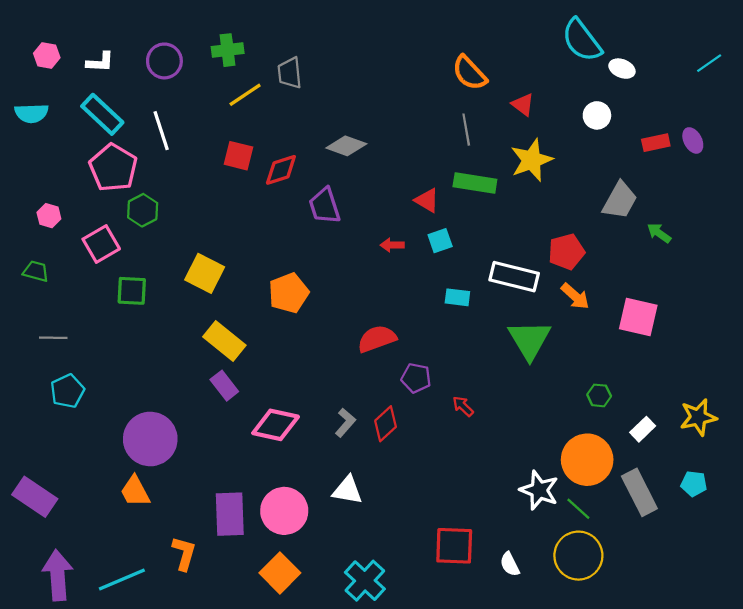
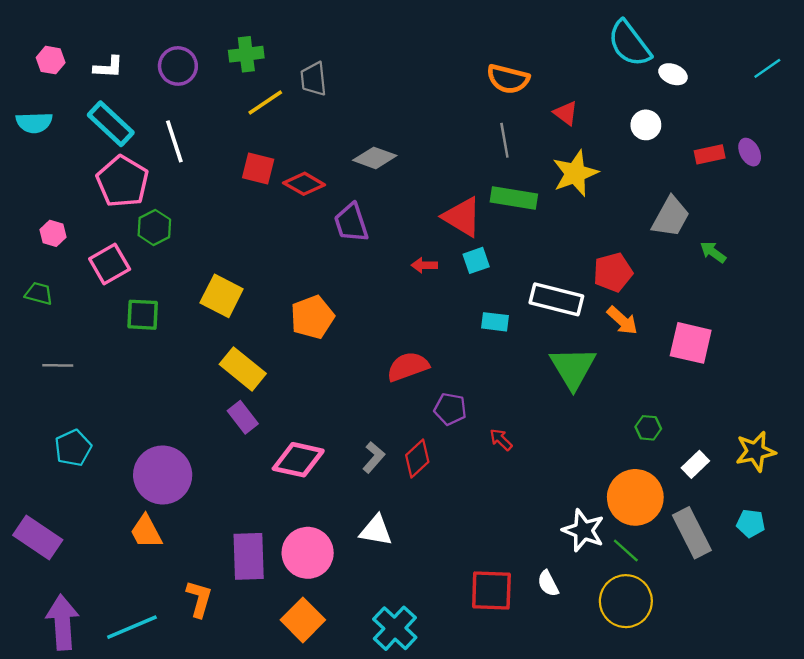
orange semicircle: (469, 73) -> (508, 79), turned -33
red diamond: (281, 170) -> (304, 184), turned 48
red triangle: (427, 200) -> (462, 217), size x1.5
cyan pentagon: (67, 391) -> (73, 448), moved
white semicircle: (510, 564) -> (548, 583), moved

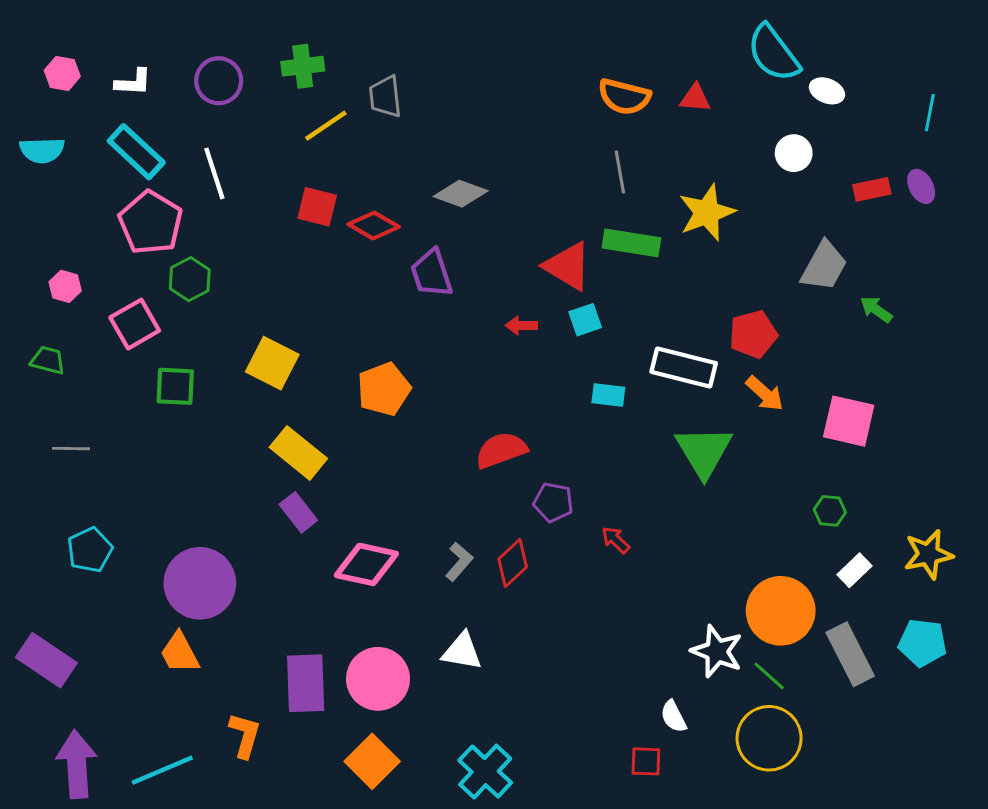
cyan line: (767, 68) -> (930, 113), moved, turned -44
red triangle: (566, 113) -> (695, 98), moved, turned -32
green hexagon: (648, 428) -> (830, 511), moved
cyan pentagon: (751, 523) -> (923, 643), size x1.4
red square: (491, 591) -> (646, 761), moved, size x0.6

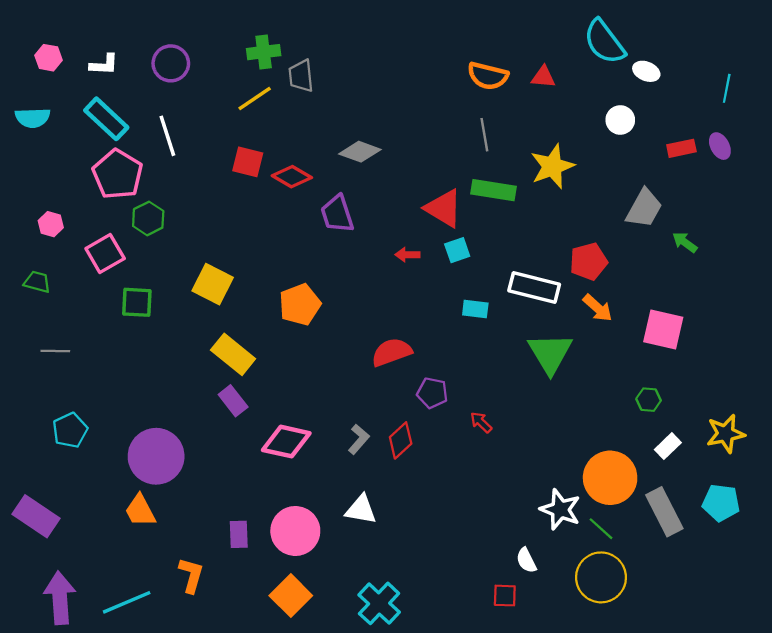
green cross: (303, 66) -> (264, 52), moved
purple rectangle: (306, 683) -> (239, 534), size x0.6

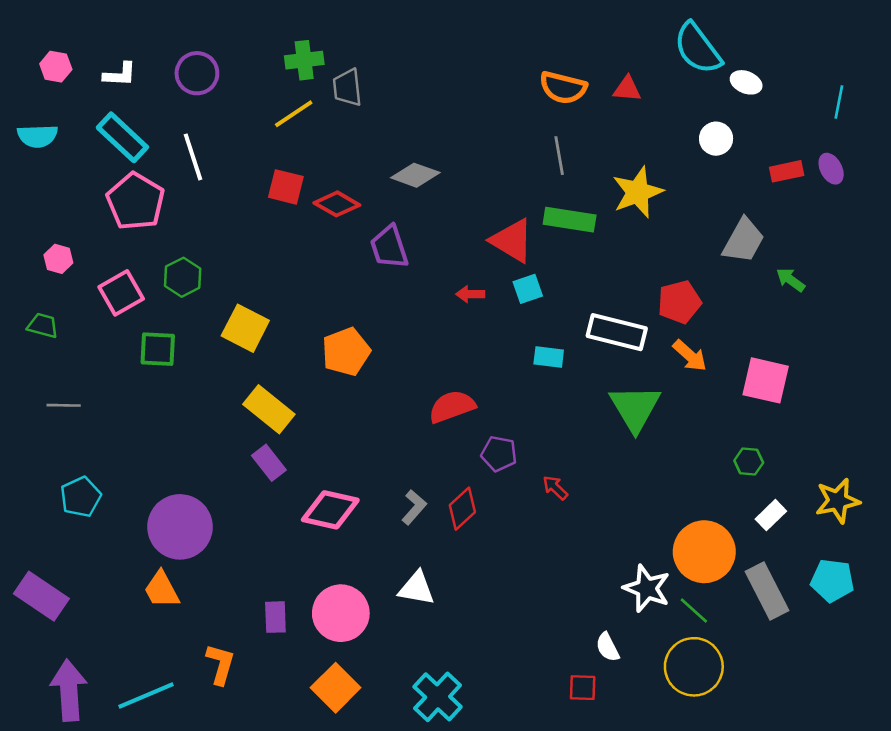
green hexagon: (148, 218) -> (183, 277), moved

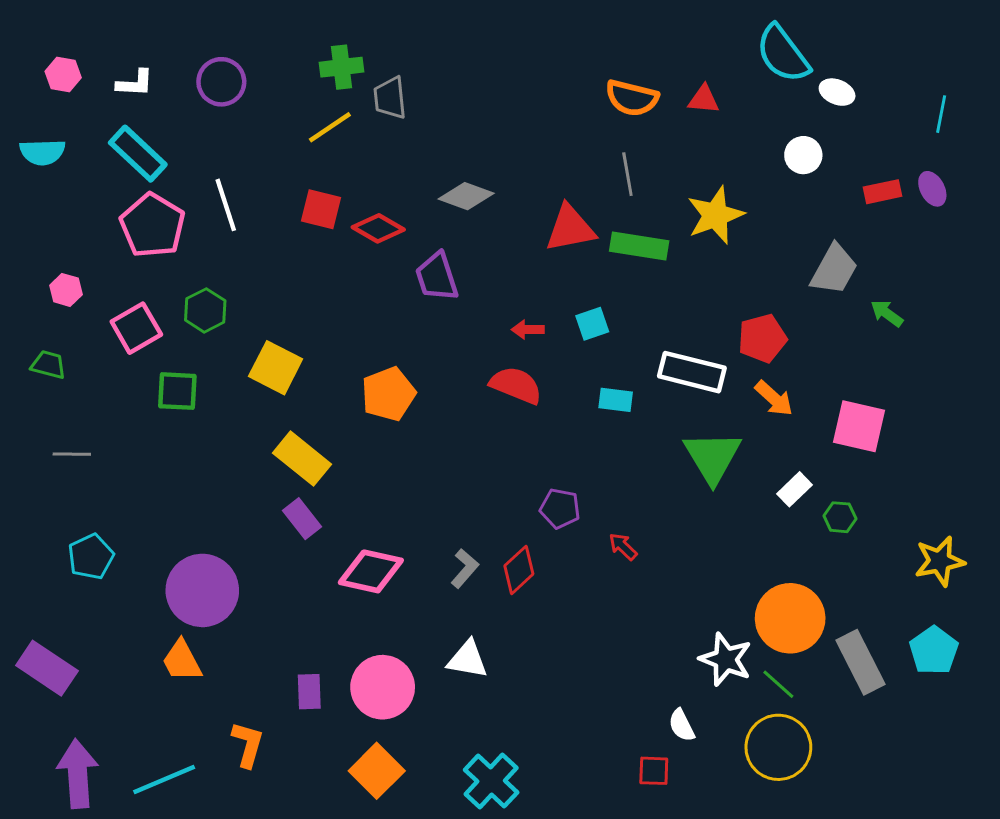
white line: (193, 157) -> (226, 205), moved
red triangle: (512, 241) -> (570, 228), moved, turned -42
red semicircle: (452, 407) -> (516, 385), moved, turned 42
white rectangle: (771, 515) -> (795, 489), moved
cyan pentagon: (832, 580) -> (934, 651), turned 30

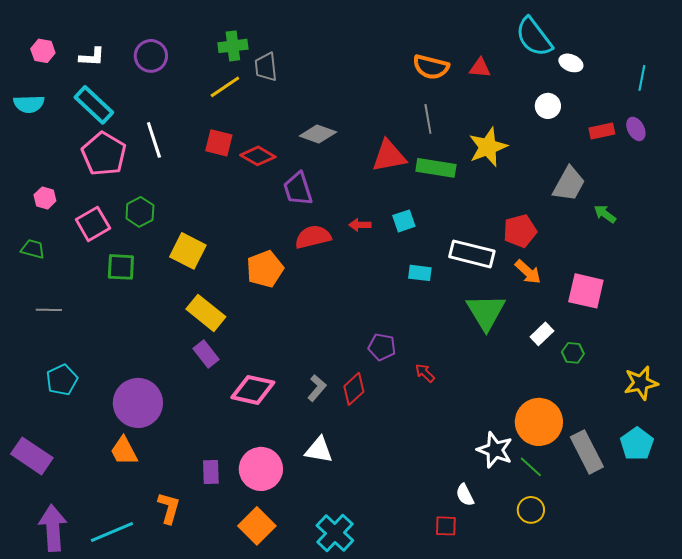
red semicircle: (516, 385) -> (313, 237), moved, turned -36
yellow circle: (778, 747) -> (531, 510), size x0.6

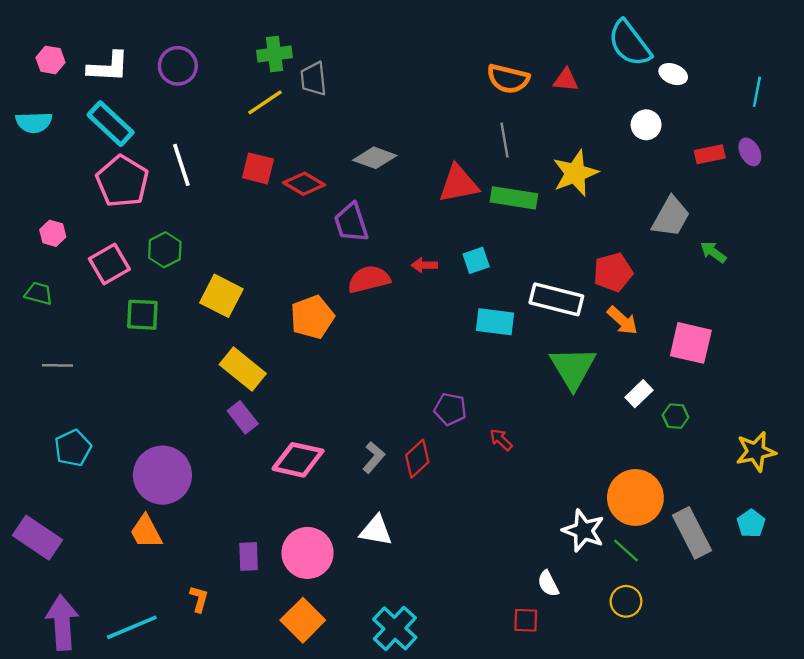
white L-shape: (92, 57) -> (108, 67), size x1.4
cyan rectangle: (420, 273) -> (495, 322), size x1.4
cyan pentagon: (637, 444) -> (751, 523), size x0.7
orange L-shape: (169, 508) -> (199, 599), size x0.7

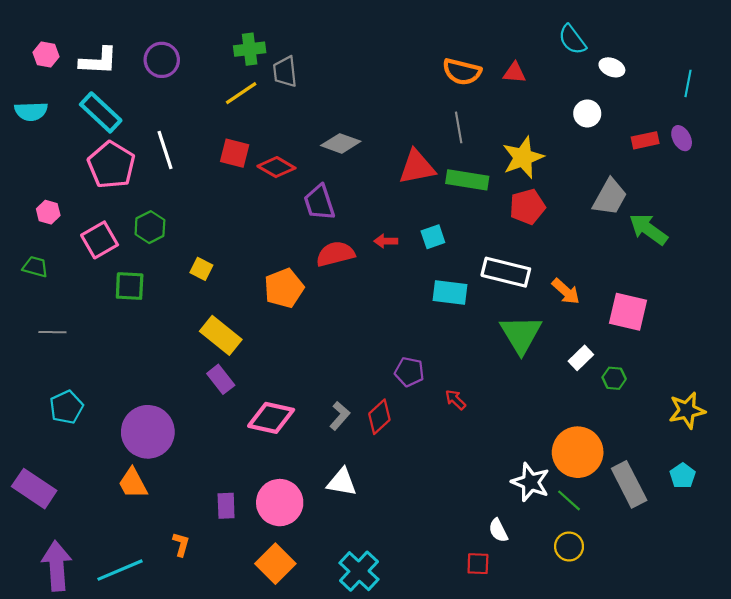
cyan semicircle: (630, 43) -> (572, 40), size x0.7
green arrow: (713, 252) -> (648, 229), size x1.6
red pentagon: (613, 272) -> (527, 207), moved
yellow square: (221, 296) -> (201, 269), size x0.6

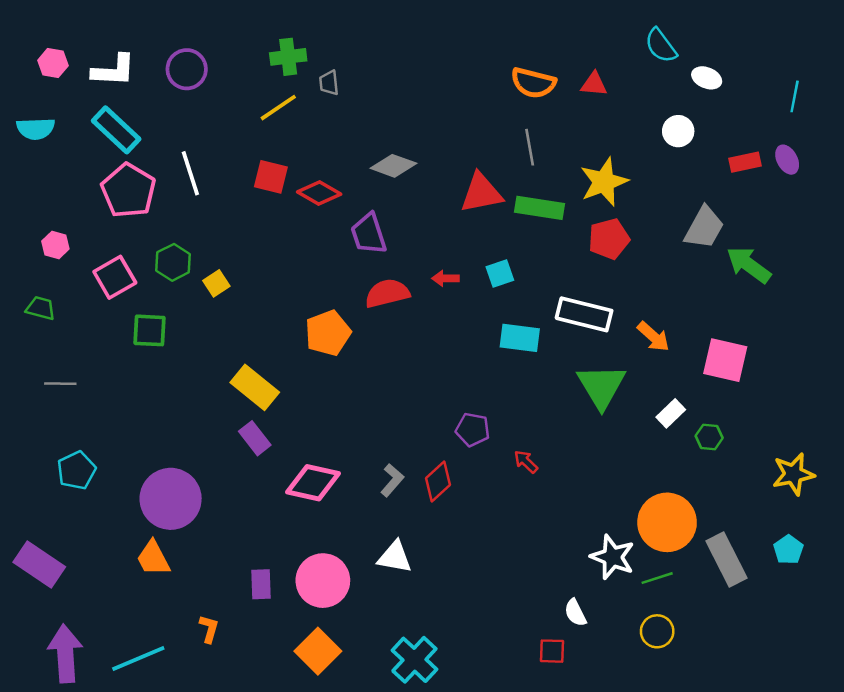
gray trapezoid: (285, 72) -> (329, 83), size x0.7
yellow square: (201, 269) -> (216, 283), moved, turned 30
green line: (569, 500) -> (657, 578), turned -60

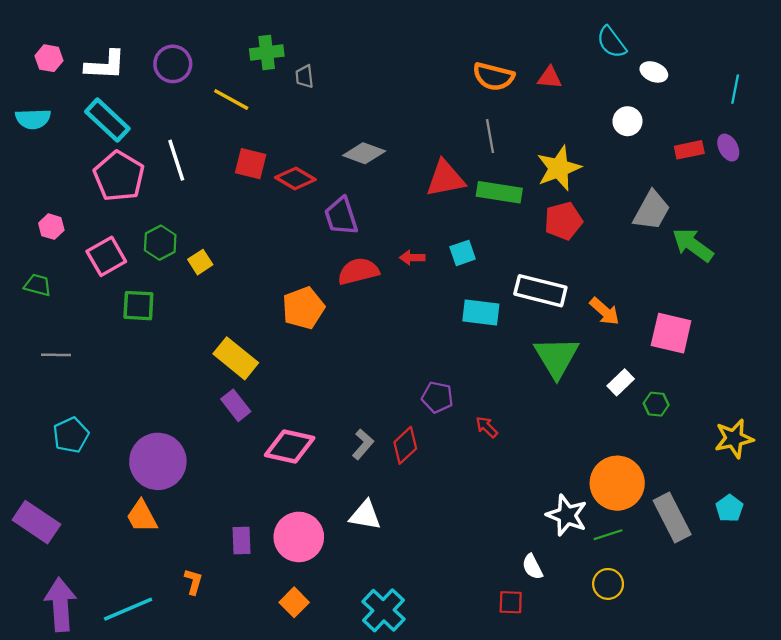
yellow line: (278, 108) -> (231, 99), moved, turned 63
orange square: (318, 651) -> (294, 602), size x0.7

